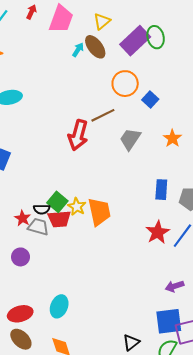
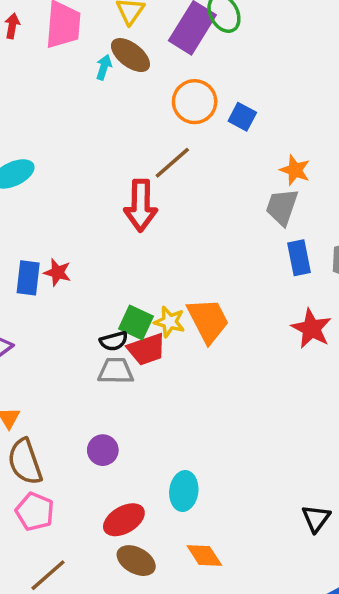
gray trapezoid: (130, 139) -> (282, 207), moved
red star: (23, 218) -> (57, 272), moved
purple circle: (20, 257) -> (103, 450), moved

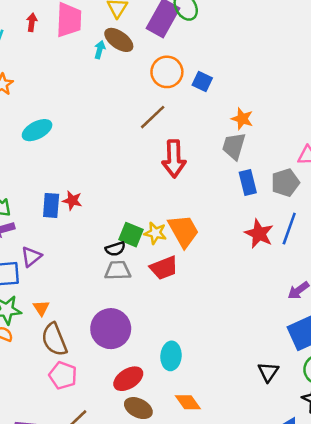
red arrow: (141, 205) -> (174, 159), moved
red trapezoid: (146, 349) -> (164, 268), moved
purple circle: (103, 450) -> (111, 329), size x1.8

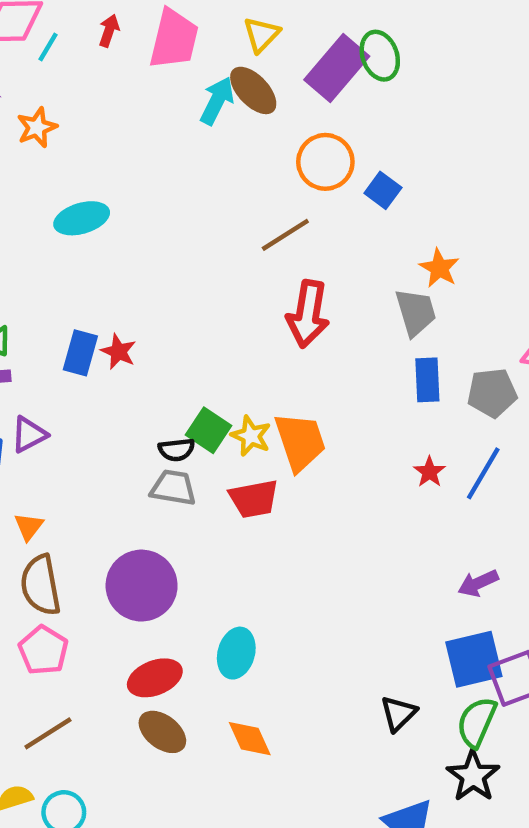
cyan arrow: (100, 50) -> (217, 101), size x1.5
gray trapezoid: (234, 146) -> (416, 312), turned 136
red star: (259, 234) -> (429, 472), size x0.6

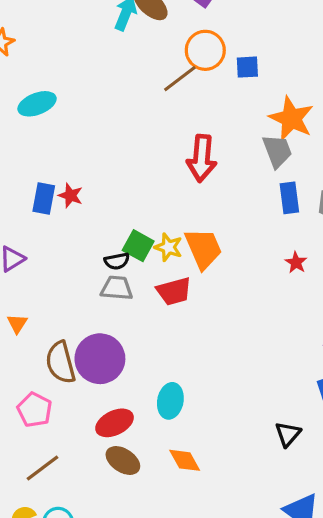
blue square: (383, 190) -> (247, 67), turned -35
brown line: (285, 235) -> (180, 79), moved
orange star: (439, 268) -> (291, 119), size x1.6
brown semicircle: (41, 585) -> (61, 362), moved

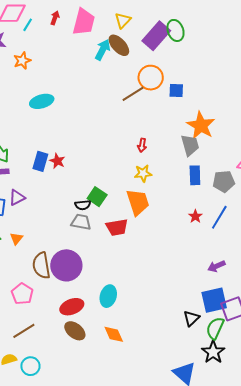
red arrow: (202, 158) -> (142, 145), size x0.5
yellow star: (168, 247) -> (143, 173), moved, turned -30
black triangle: (288, 434) -> (191, 318), moved

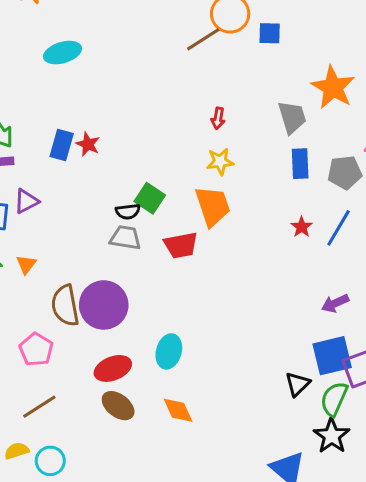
orange star: (201, 126) -> (333, 87), moved

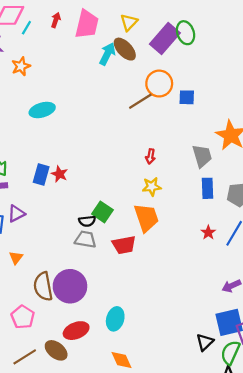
brown ellipse: (118, 406) -> (56, 350), moved

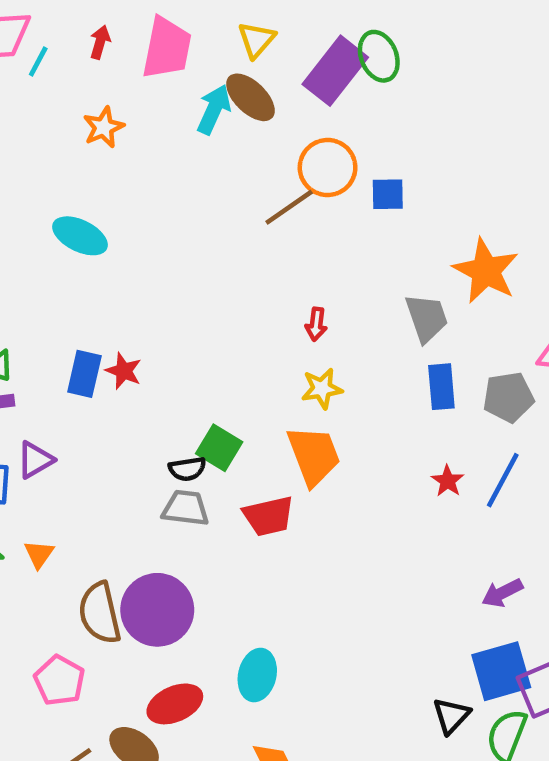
orange star: (21, 66) -> (104, 127), moved
cyan ellipse: (42, 110) -> (80, 236), turned 45

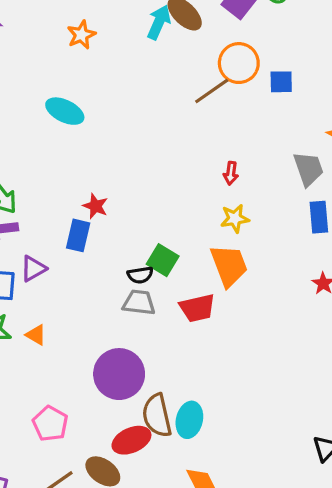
blue rectangle: (84, 374) -> (78, 235), moved
orange triangle: (39, 554) -> (36, 335), turned -35
brown semicircle: (100, 613) -> (157, 415), moved

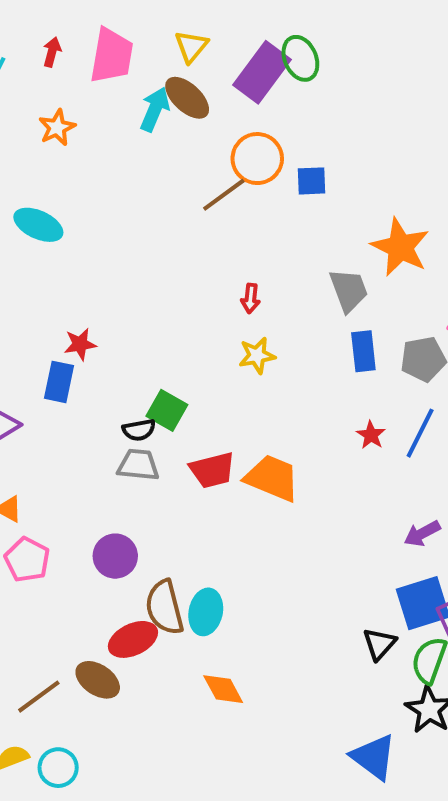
red star: (95, 206) -> (80, 344), turned -30
orange trapezoid: (229, 265) -> (272, 478), moved, turned -45
purple circle: (119, 374) -> (115, 556), size x0.7
pink pentagon: (50, 424) -> (27, 560), moved

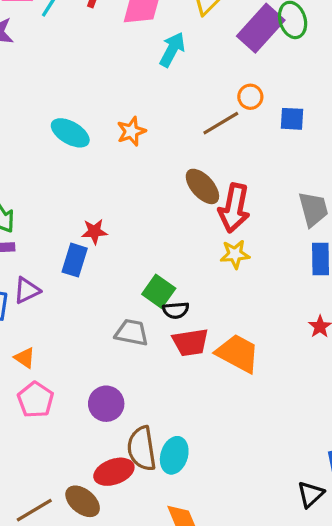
brown ellipse: (187, 98) -> (202, 186), moved
orange star: (57, 128) -> (131, 131), moved
orange circle: (257, 159) -> (250, 97), size x0.6
red arrow: (251, 298) -> (234, 208), size x2.0
black semicircle: (139, 430) -> (176, 310), moved

